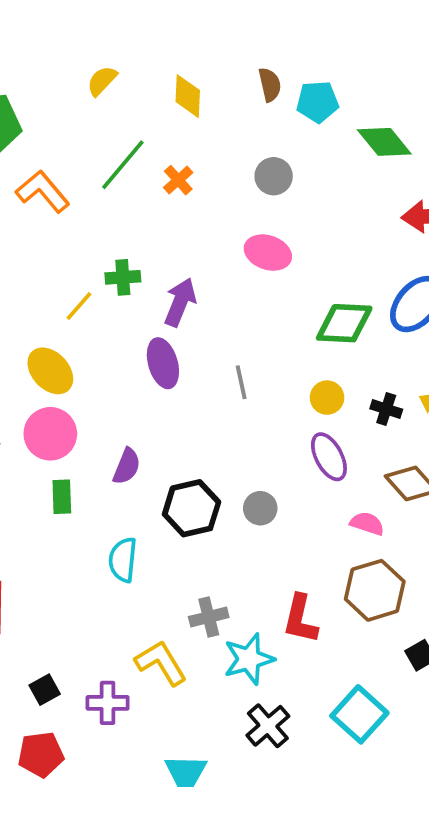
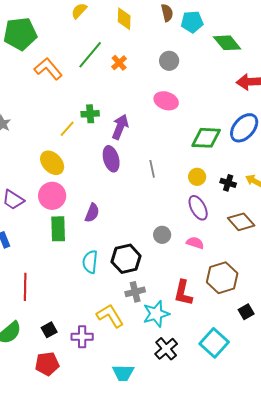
green rectangle: (62, 497) -> (58, 229), size x1.4
black hexagon: (192, 508) -> (126, 259), moved
pink semicircle: (367, 524) -> (195, 243), moved

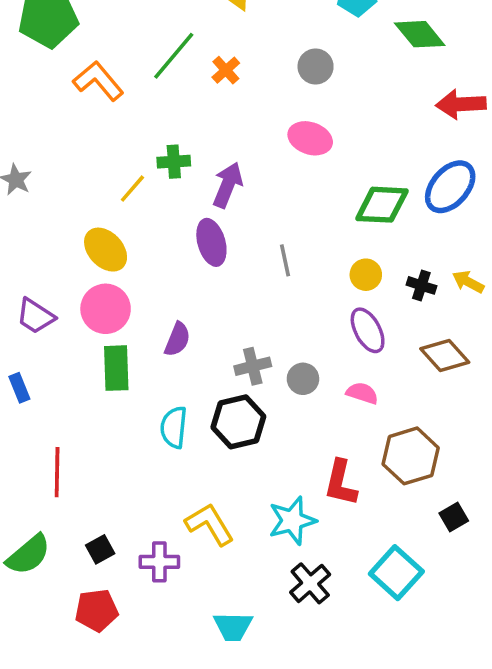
gray cross: (135, 292) -> (253, 366), moved

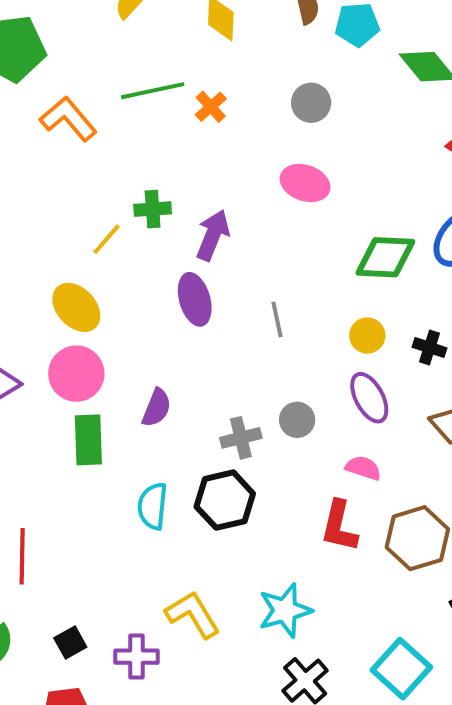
green line: (174, 56) -> (153, 91), turned 38
gray circle: (303, 379) -> (297, 420), moved
red L-shape: (341, 483) -> (339, 526), moved

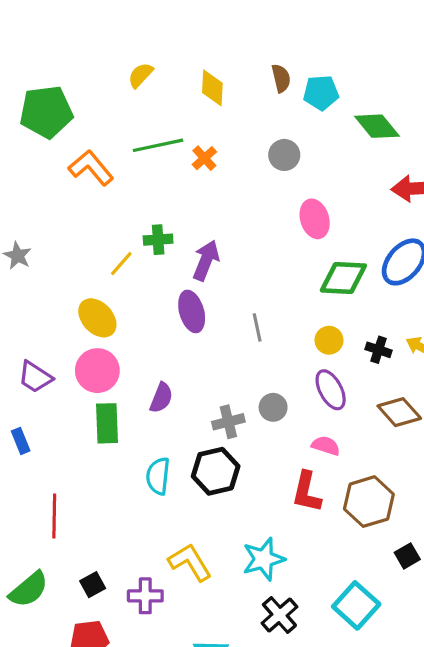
pink ellipse: (305, 183) -> (315, 219), moved, turned 54

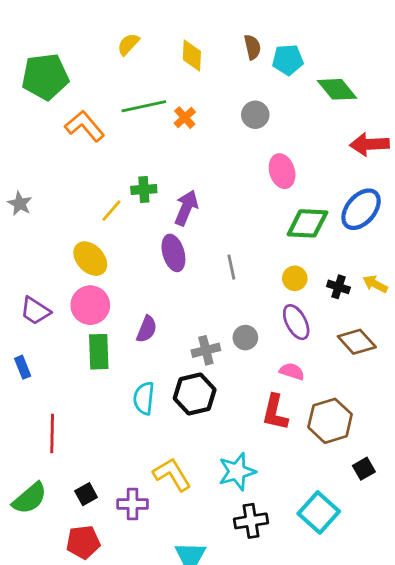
black cross: (279, 615) -> (251, 521), turned 32

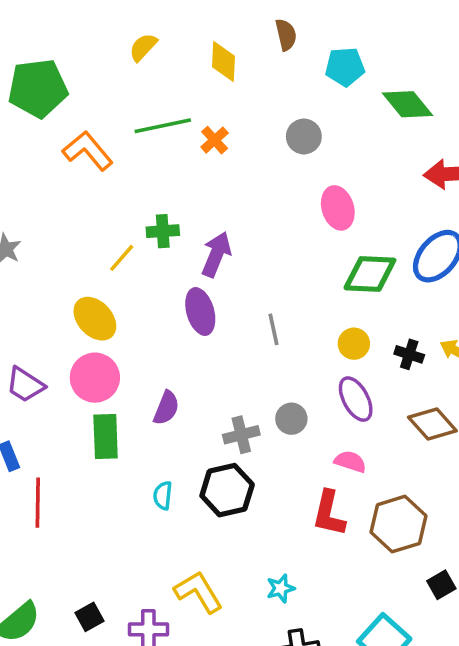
brown semicircle: (252, 47) -> (286, 35), moved
cyan semicircle: (144, 398) -> (163, 495), size x0.7
red line: (52, 433) -> (38, 503), moved
cyan star: (237, 472) -> (281, 588), size x0.6

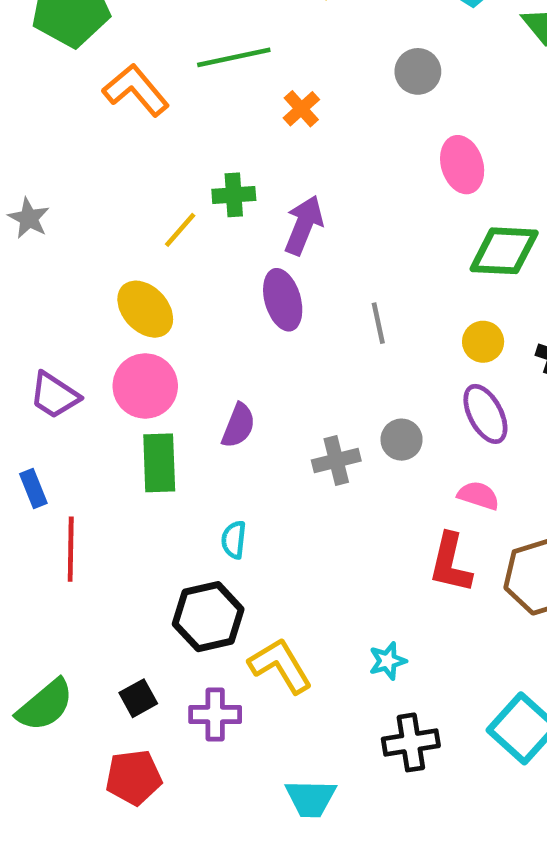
orange cross: (215, 140) -> (301, 109), moved
black hexagon: (227, 490) -> (208, 617), moved

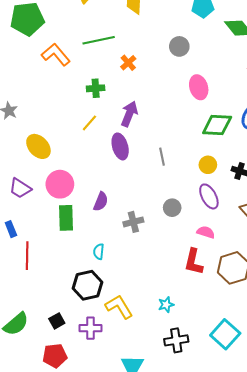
green cross: (234, 195) -> (96, 88), moved
yellow line: (180, 230) -> (89, 123), moved
yellow ellipse: (145, 309) -> (38, 146), moved
gray cross: (336, 461) -> (133, 222), moved

